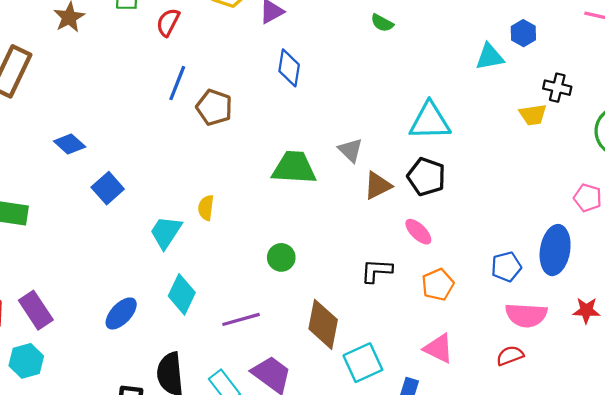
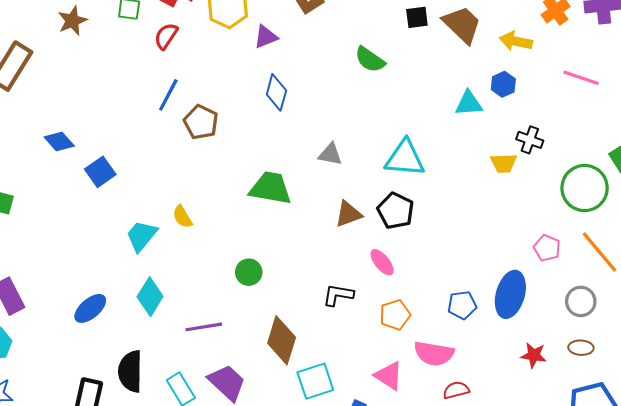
green semicircle: (382, 23) -> (370, 60), size x1.4
gray triangle: (350, 150) -> (330, 154), moved, turned -40
blue square: (108, 188) -> (100, 172), moved
yellow semicircle: (206, 208) -> (182, 217), turned -45
pink semicircle: (526, 315) -> (434, 353), moved

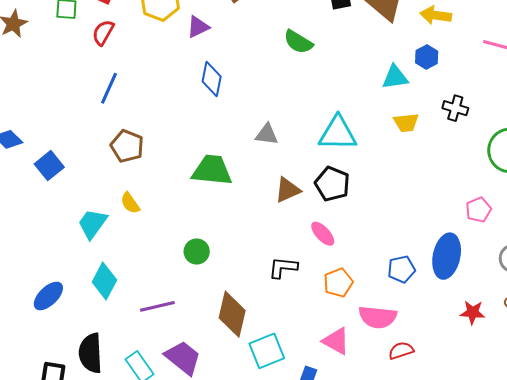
brown pentagon: (201, 122) -> (127, 146), moved
yellow trapezoid: (504, 163) -> (406, 123), moved
pink pentagon: (547, 248) -> (478, 210), turned 30

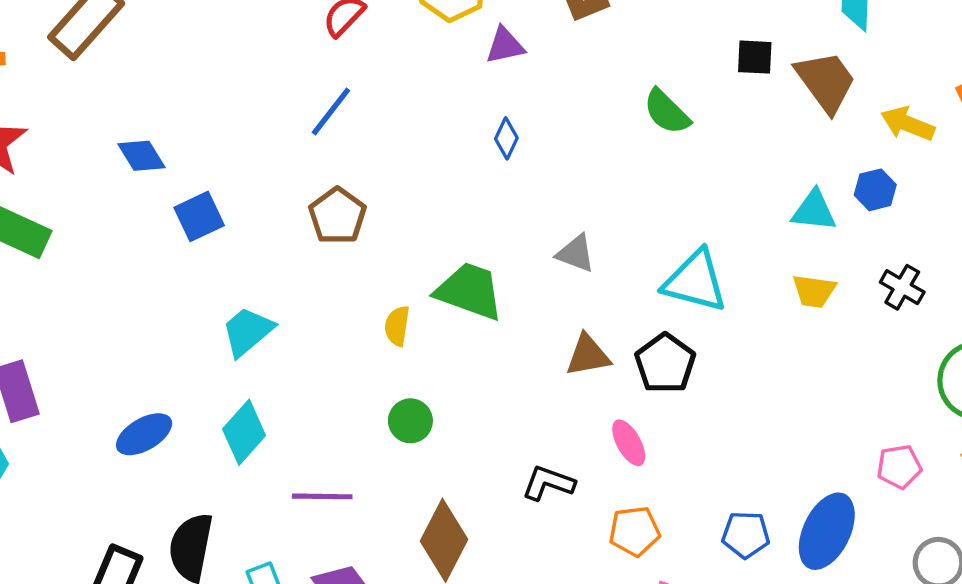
blue diamond: (212, 79) -> (506, 138), size x0.7
yellow semicircle: (130, 203) -> (397, 326), moved, turned 30

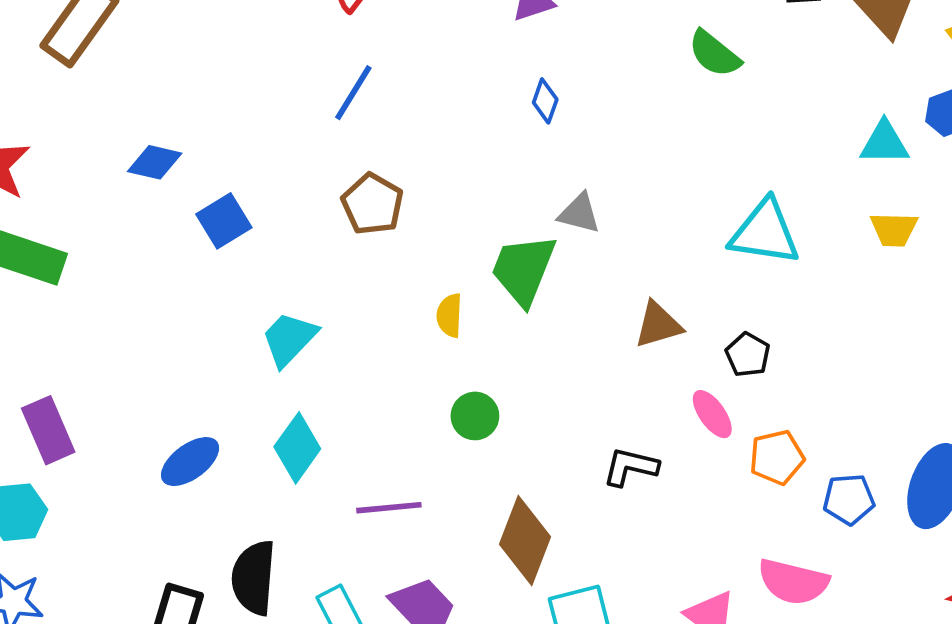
blue diamond: (141, 156) -> (155, 162), turned -39
gray triangle: (576, 253) -> (579, 213), moved
green trapezoid: (470, 291) -> (523, 270), turned -82
black pentagon: (665, 363) -> (748, 355), moved, size x0.7
orange pentagon: (634, 531) -> (777, 457), moved

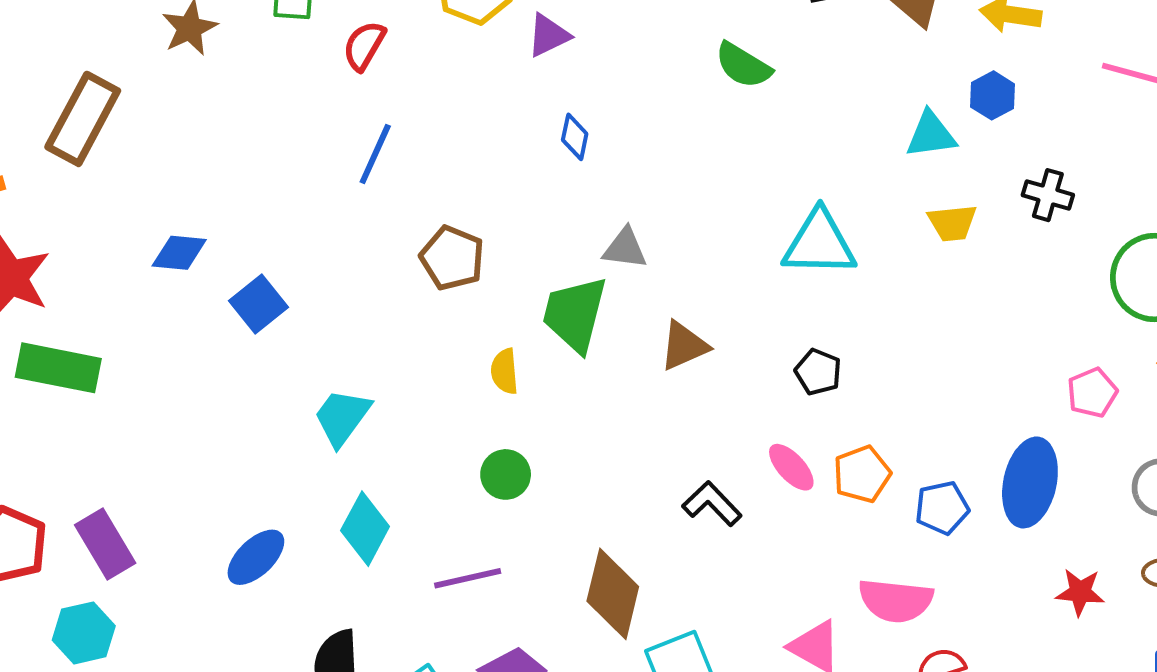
brown pentagon: (372, 204) -> (452, 258), moved
brown triangle: (658, 325) -> (684, 346), moved
pink ellipse: (712, 414) -> (791, 467), moved
green circle: (475, 416) -> (506, 474), moved
black L-shape: (631, 467) -> (712, 504), turned 40

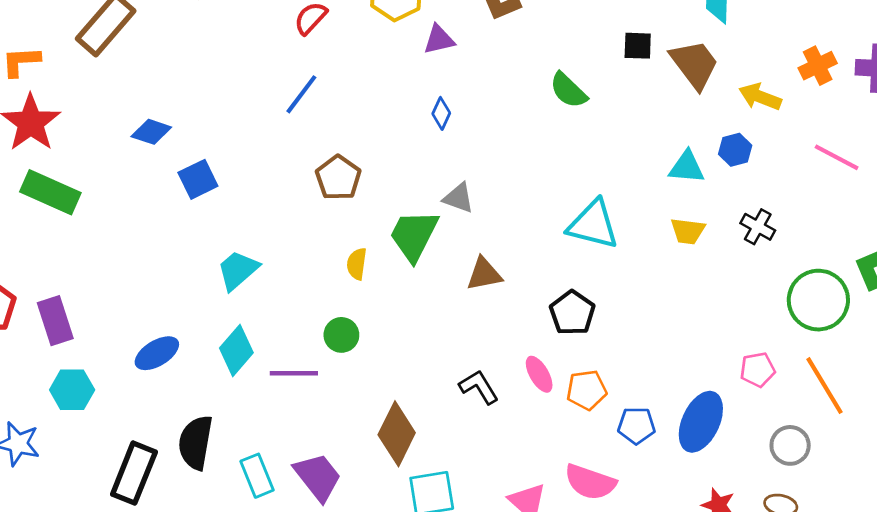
black pentagon: (818, 372) -> (572, 313), size x1.4
purple line: (468, 578) -> (294, 373), moved
cyan hexagon: (84, 633) -> (72, 390), moved

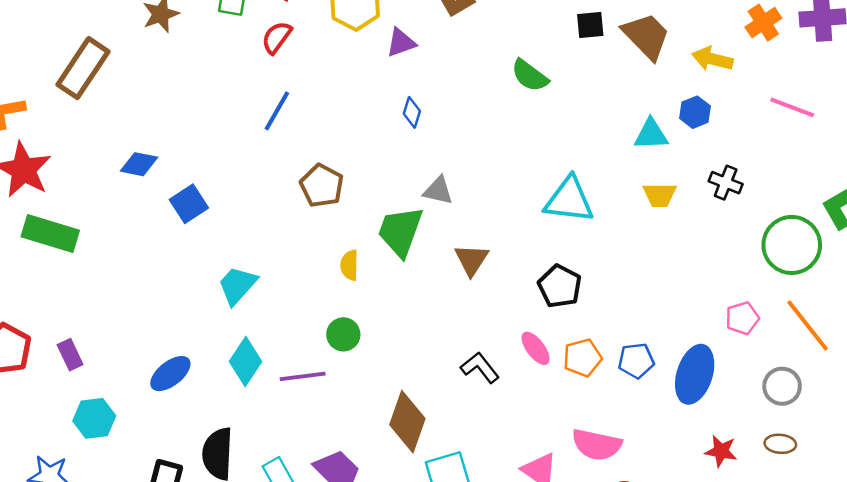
brown triangle: (484, 274) -> (471, 260), turned -39
purple rectangle: (55, 321) -> (70, 355), size x0.7
blue pentagon: (636, 426) -> (636, 361), moved

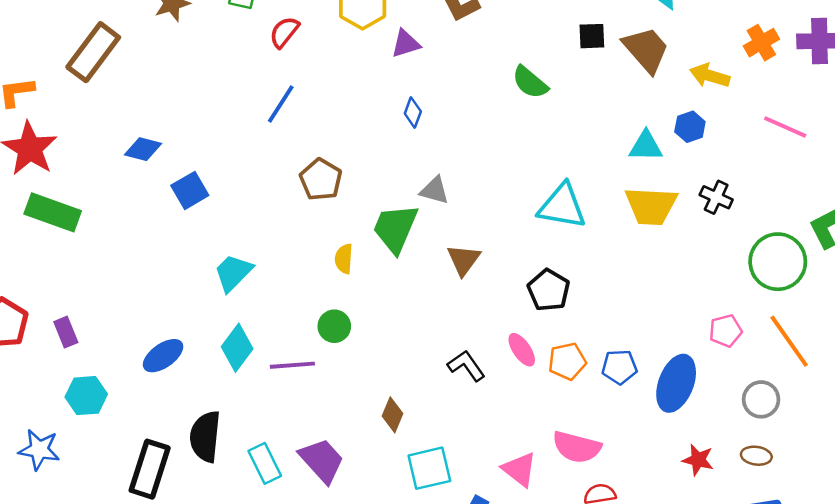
yellow trapezoid: (660, 195) -> (651, 206), size x1.6
brown diamond: (407, 422) -> (393, 415), size x0.6

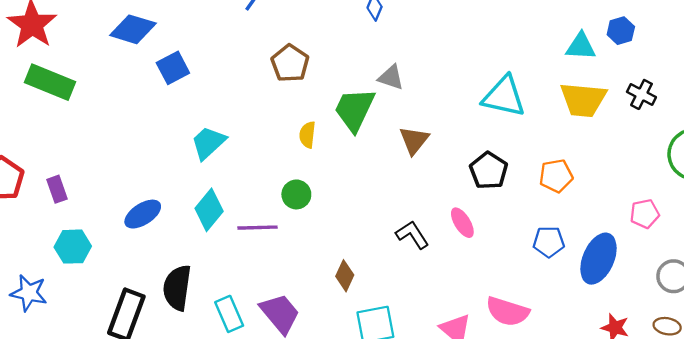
blue diamond: (143, 149) -> (133, 29), size x1.4
orange pentagon: (567, 361) -> (556, 176), moved

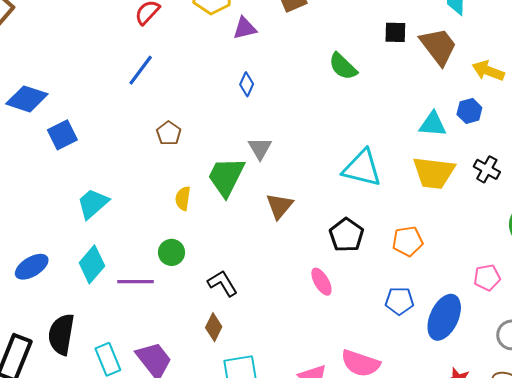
brown pentagon: (290, 63) -> (169, 133), size x0.7
gray triangle: (391, 77) -> (260, 148), turned 40
black L-shape: (412, 235) -> (222, 283), moved

